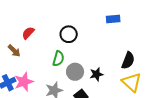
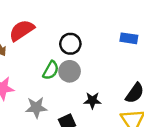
red semicircle: (28, 33) -> (22, 30), size x1.5
gray circle: (75, 72) -> (70, 71), moved

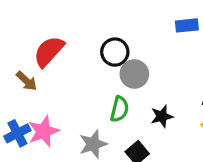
green semicircle: (51, 70) -> (120, 109), moved
gray circle: (70, 71) -> (134, 74), moved

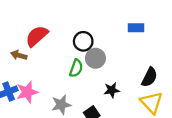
brown arrow: (27, 81) -> (19, 55), turned 147
green semicircle: (120, 109) -> (76, 68), moved

